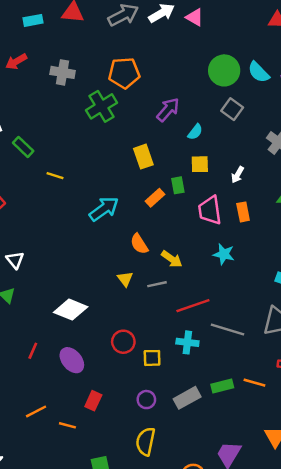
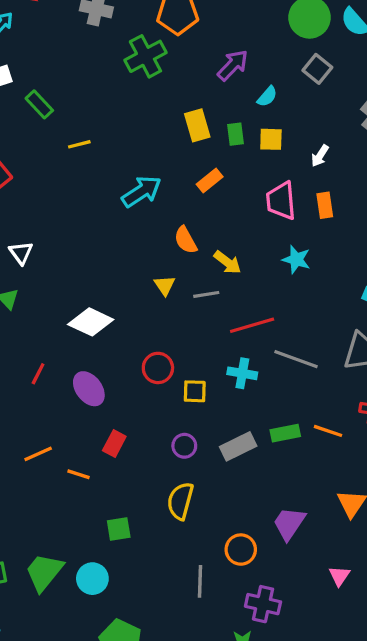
yellow line: (55, 176) -> (79, 144), turned -35
green rectangle: (178, 185) -> (236, 134), moved

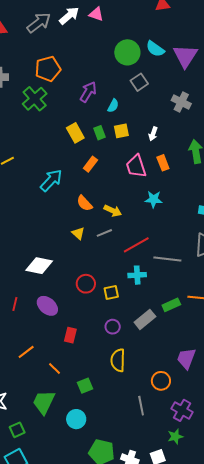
gray square: (317, 69) -> (139, 82), turned 30
orange line: (79, 474) -> (55, 368), moved, turned 40
green trapezoid: (44, 572) -> (44, 402), moved
purple cross: (263, 604) -> (182, 410), turned 30

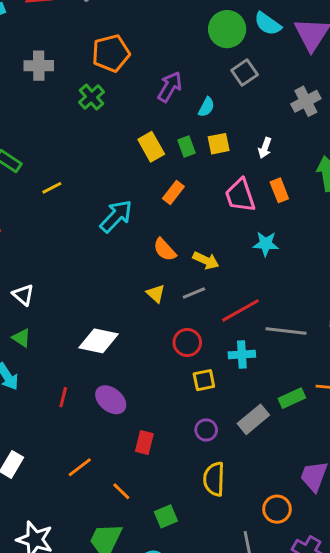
green cross: (35, 99) -> (92, 97), size x0.7
gray cross: (181, 102) -> (306, 101), turned 36
red circle: (86, 284) -> (187, 343), moved

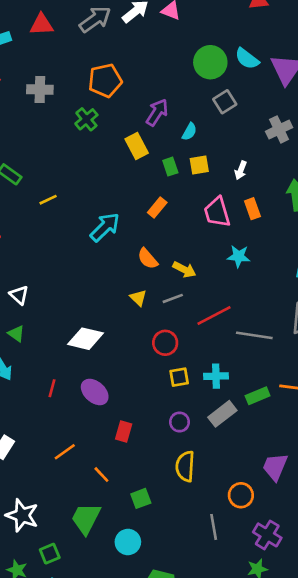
yellow rectangle: (151, 147) -> (137, 146), moved
cyan cross: (242, 354) -> (216, 376), moved

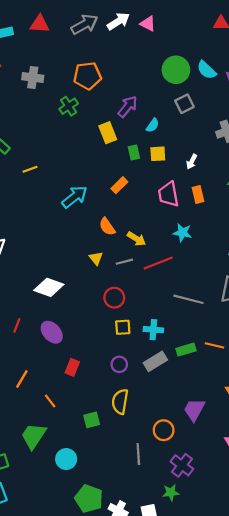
red line: (214, 316) -> (158, 263), moved
orange line: (65, 452) -> (22, 379), turned -30
green square: (141, 498) -> (92, 420), moved

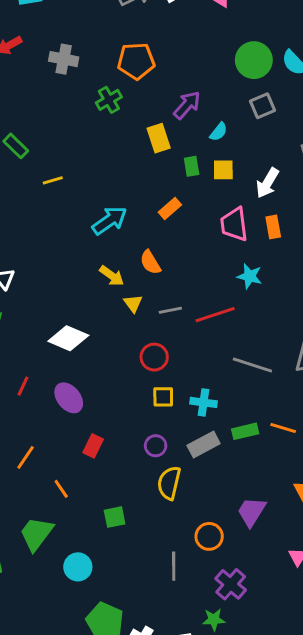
white arrow: (192, 162) -> (267, 183), size x1.5
yellow arrow: (137, 239) -> (112, 276), moved
yellow semicircle: (120, 402) -> (169, 483), moved

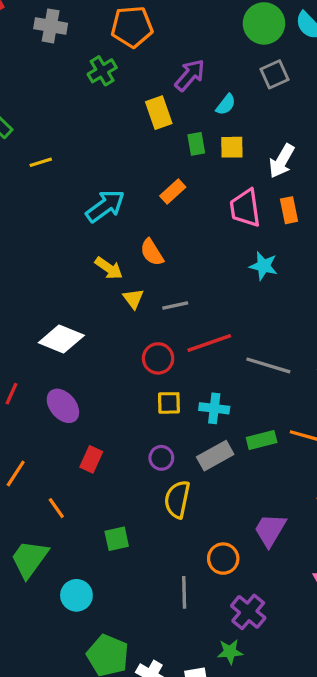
red line: (215, 315) -> (209, 343), moved

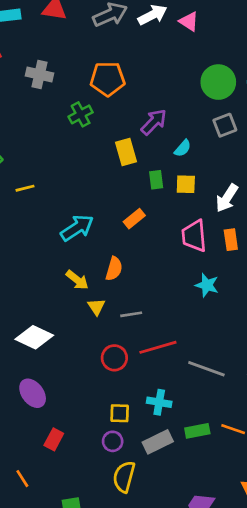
orange semicircle: (152, 252) -> (114, 269), turned -135
yellow square: (169, 403) -> (120, 413), moved

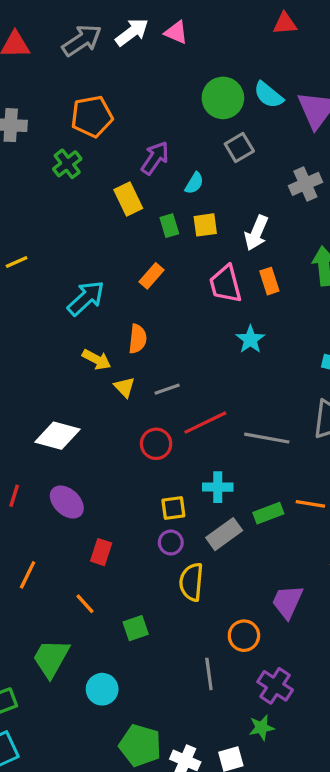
cyan star: (207, 285) -> (250, 340), turned 30
orange line: (22, 479) -> (85, 604), moved

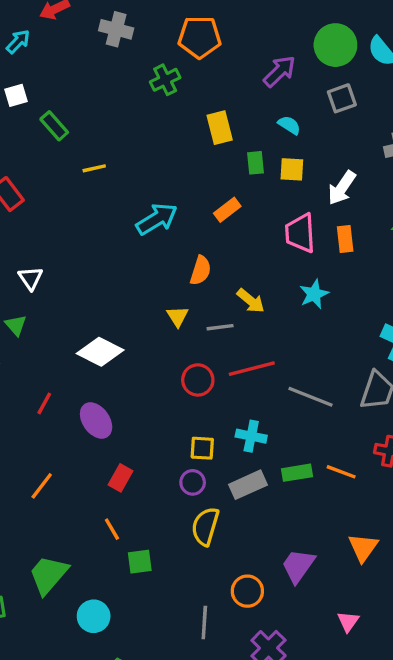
purple arrow: (155, 158) -> (280, 71), moved
cyan semicircle: (194, 183) -> (289, 125), turned -100
yellow arrow: (97, 360) -> (251, 301), moved
orange line: (85, 604) -> (112, 529), moved

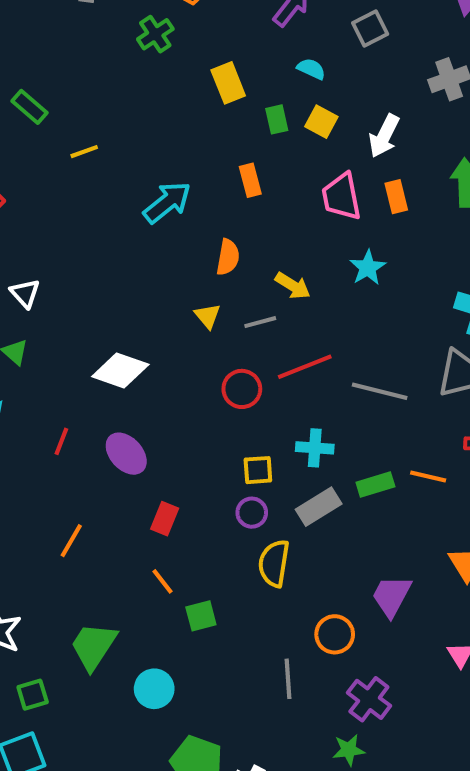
yellow square: (292, 169) -> (321, 122), turned 32
orange rectangle: (227, 210) -> (250, 180), turned -60

